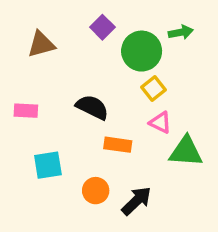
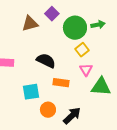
green arrow: (181, 32) -> (98, 25), moved
brown triangle: (41, 44) -> (30, 24), moved
pink triangle: (160, 123) -> (86, 70), turned 32
cyan square: (48, 165) -> (31, 92), moved

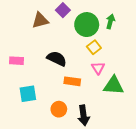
green arrow: (98, 25) -> (110, 21), turned -64
cyan square: (31, 92) -> (28, 94), moved
black arrow: (72, 116) -> (84, 115), turned 126

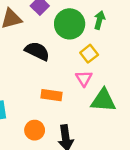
yellow square: (94, 47) -> (89, 54), moved
black semicircle: (57, 59) -> (37, 51), moved

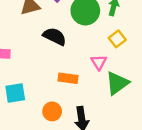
yellow square: (89, 54) -> (117, 39), moved
green triangle: (103, 100) -> (117, 83), turned -40

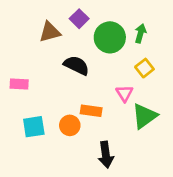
orange circle: (52, 111) -> (70, 125), moved

